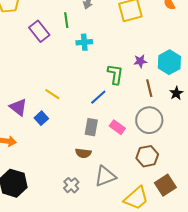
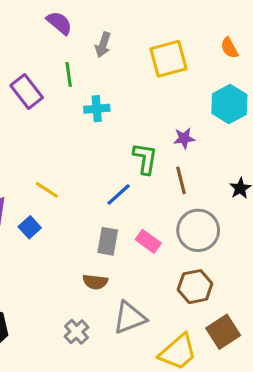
cyan hexagon: (169, 62) -> (229, 104), moved
brown line: (149, 88) -> (181, 180), moved

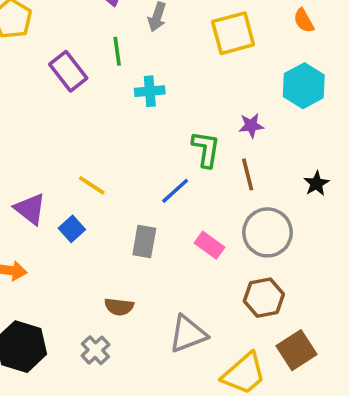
gray rectangle: (108, 241) -> (144, 241), moved
brown semicircle: (95, 282) -> (119, 307), moved
gray cross: (76, 332) -> (95, 350), moved

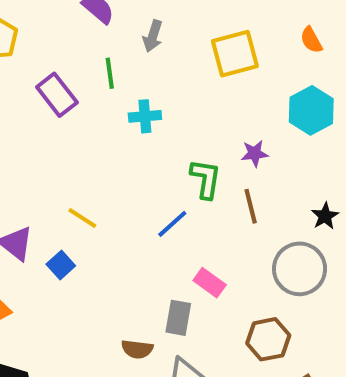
gray circle: (268, 232) -> (300, 269), moved
gray rectangle: (144, 241) -> (178, 318), moved
brown semicircle: (119, 307) -> (137, 349), moved

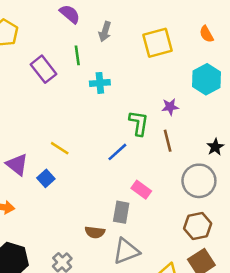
brown hexagon: (268, 339) -> (198, 226), moved

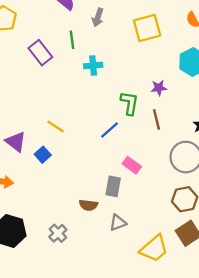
gray triangle: (126, 251) -> (118, 223), size x0.7

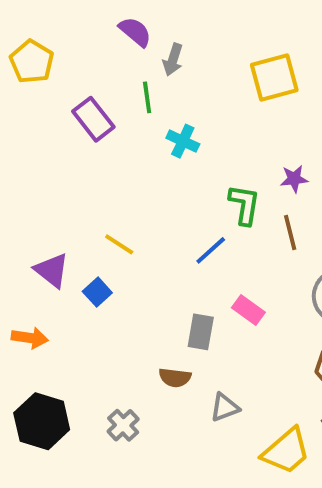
gray arrow: (98, 17) -> (173, 60), moved
cyan cross: (93, 66) -> (183, 141), turned 30
gray rectangle: (113, 186) -> (201, 332), moved

